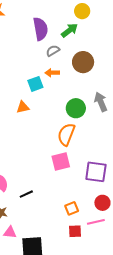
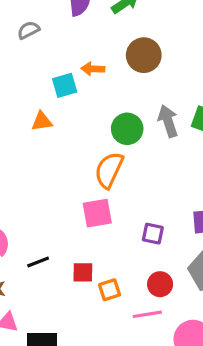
gray semicircle: (53, 51) -> (28, 30), moved
purple square: (96, 172) -> (153, 234), size x0.6
red square: (75, 231) -> (83, 272), moved

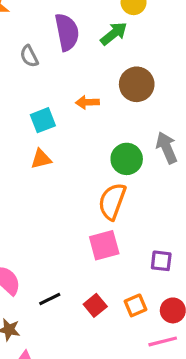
gray semicircle: (28, 30) -> (29, 56), moved, turned -85
cyan square: (65, 85) -> (43, 120), moved
red square: (83, 272) -> (95, 305), turned -35
orange square: (110, 290) -> (136, 305), moved

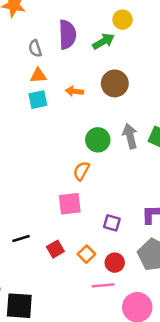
orange triangle: (41, 159) -> (38, 75), moved
orange semicircle: (112, 201) -> (81, 171), size x0.7
orange square: (136, 305) -> (87, 254), turned -30

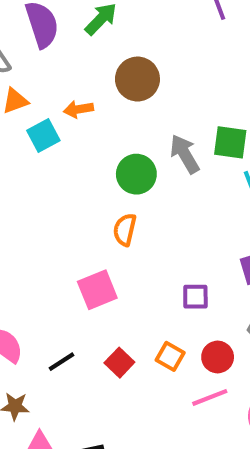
cyan square: (38, 100) -> (43, 136), moved
pink square: (70, 204) -> (97, 290), moved

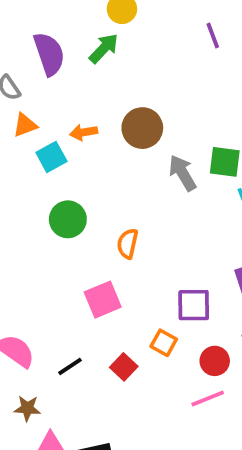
brown circle: (137, 79) -> (142, 128), moved
green circle: (136, 174) -> (68, 219), moved
purple square: (195, 297) -> (194, 305), size x1.4
orange square: (170, 356) -> (164, 343), moved

